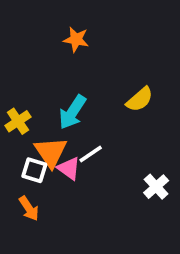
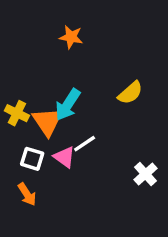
yellow cross: (18, 121) -> (17, 113), turned -30
orange triangle: (51, 152) -> (47, 122), moved

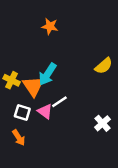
yellow semicircle: (130, 93) -> (104, 66), moved

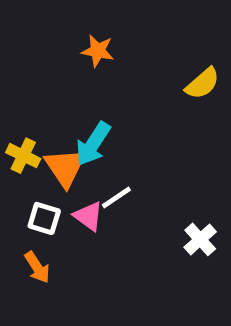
yellow semicircle: (104, 66) -> (202, 83), moved

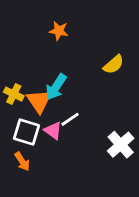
yellow semicircle: (202, 83) -> (114, 65), moved
white square: (44, 218) -> (26, 132), size x1.4
white cross: (200, 239) -> (121, 145), size x1.4

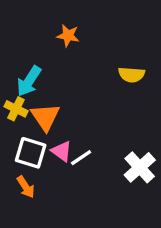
yellow semicircle: (114, 65) -> (132, 75), turned 45
cyan arrow: (56, 87) -> (29, 81), moved
white line: (70, 119) -> (81, 158), moved

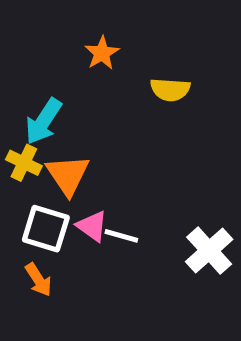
orange star: (68, 36) -> (102, 53), turned 30
yellow semicircle: (132, 75) -> (170, 90), moved
white line: (81, 158) -> (121, 236), turned 50

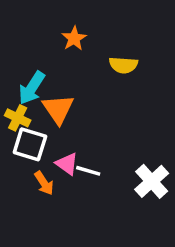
orange triangle: (68, 175) -> (58, 109), moved
white square: (46, 229) -> (30, 144), moved
orange arrow: (38, 280) -> (44, 183), moved

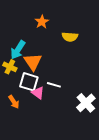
white square: (30, 144) -> (29, 82), moved
white line: (88, 171) -> (54, 85), moved
orange arrow: (44, 183) -> (14, 102), moved

